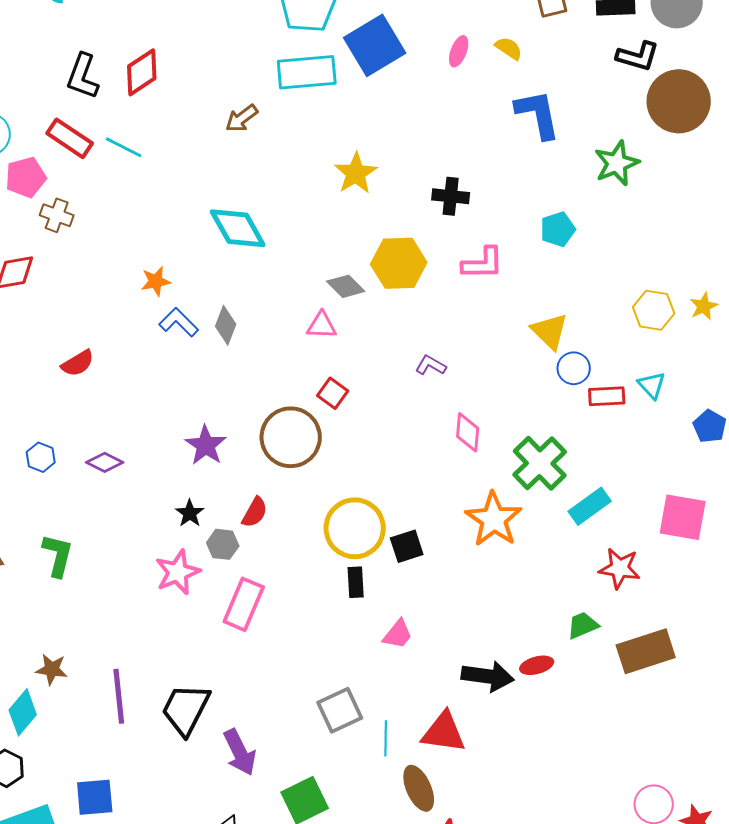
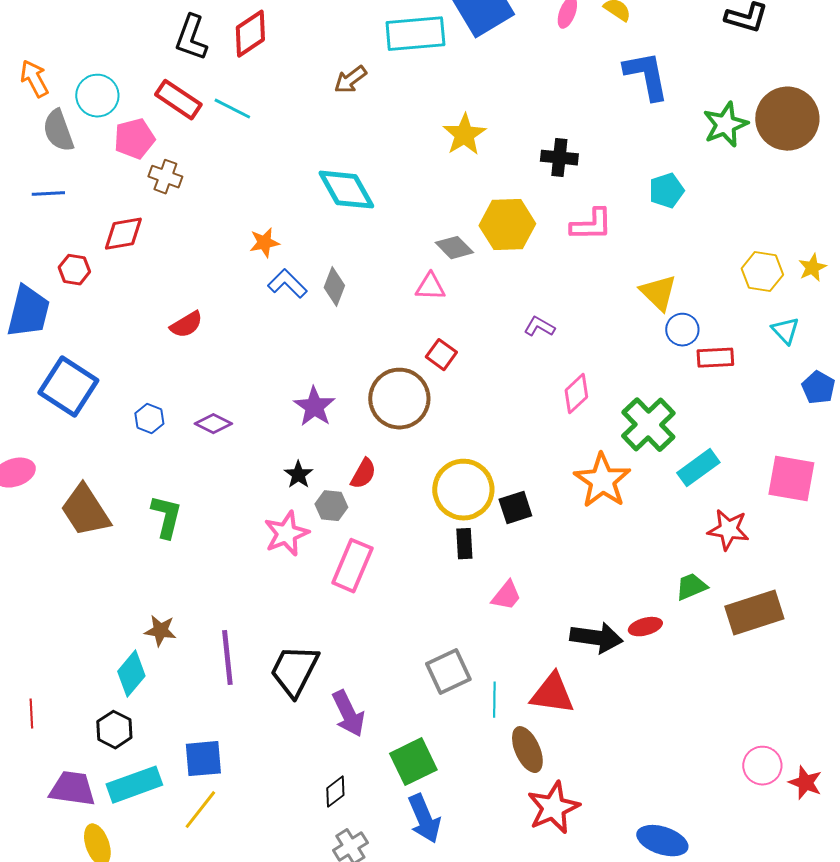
brown circle: (679, 101) -> (787, 119), moved
cyan triangle: (652, 385) -> (785, 331), moved
pink diamond: (468, 432) -> (576, 394), turned 42

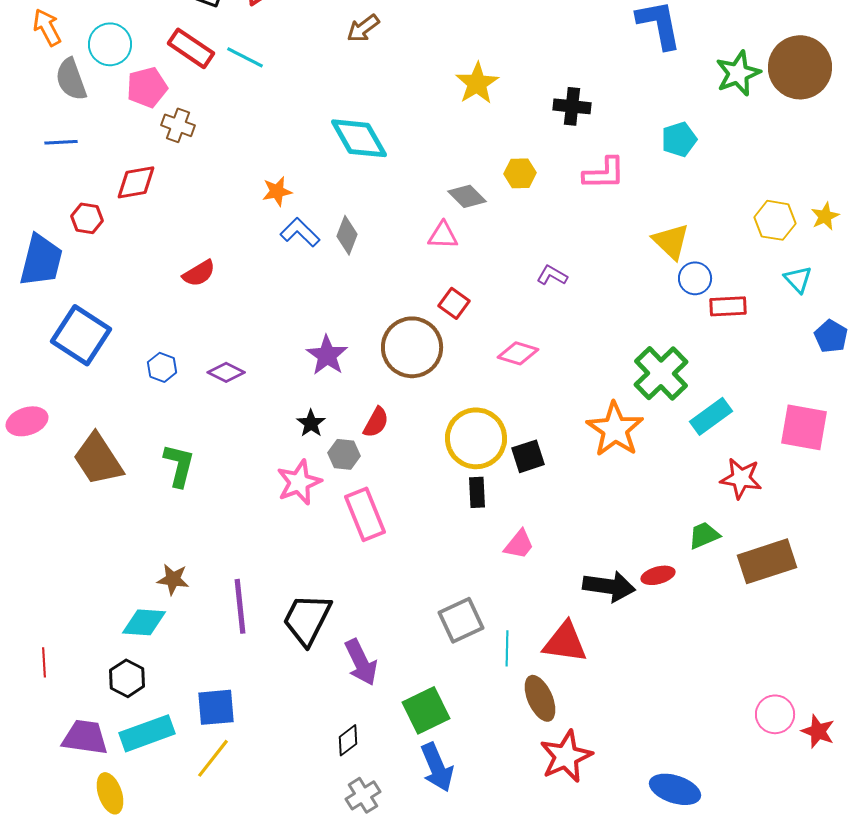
yellow hexagon: (507, 225) -> (520, 173), size x0.6
pink diamond: (576, 394) -> (518, 353), moved, turned 60
pink rectangle: (352, 566) -> (365, 514), turned -45
cyan diamond: (131, 674) -> (144, 622), turned 54

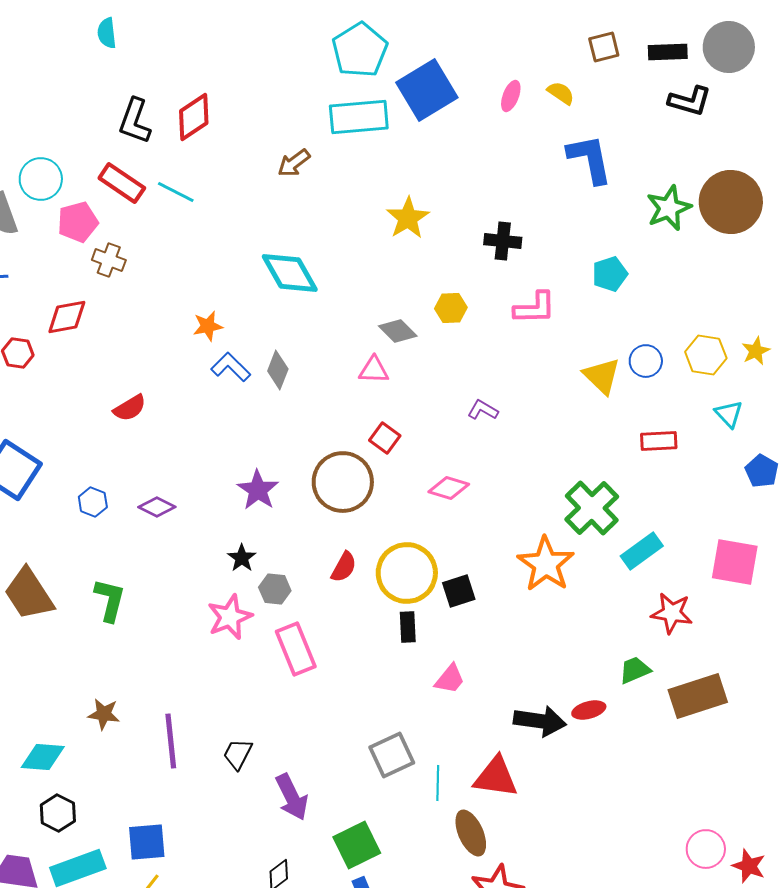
blue circle: (695, 278) -> (646, 361), moved
red semicircle: (376, 422) -> (344, 567), moved
black trapezoid: (307, 619) -> (238, 754), size x0.6
cyan diamond: (144, 622) -> (43, 757), moved

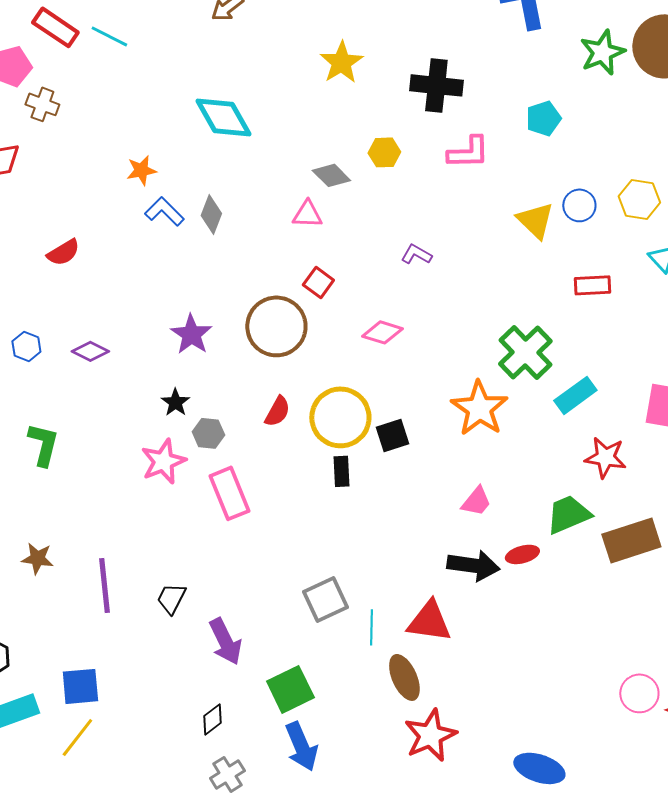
black cross: (503, 241) -> (436, 85), size x1.4
green trapezoid: (635, 670) -> (568, 514), size x1.4
pink trapezoid: (450, 679) -> (476, 501), moved

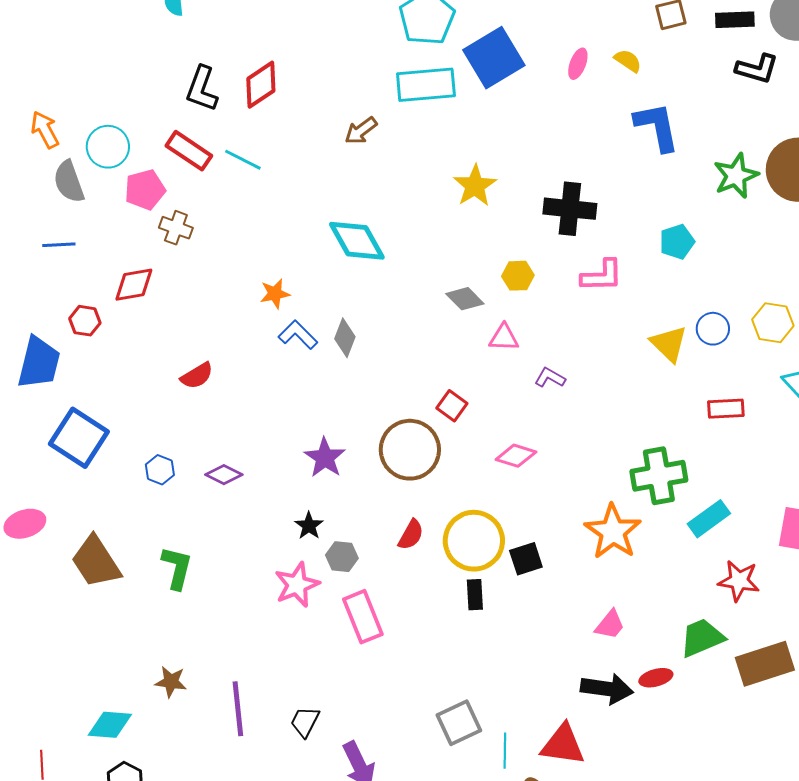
pink triangle: (307, 214) -> (504, 338), moved
green cross: (525, 352) -> (659, 476), turned 34

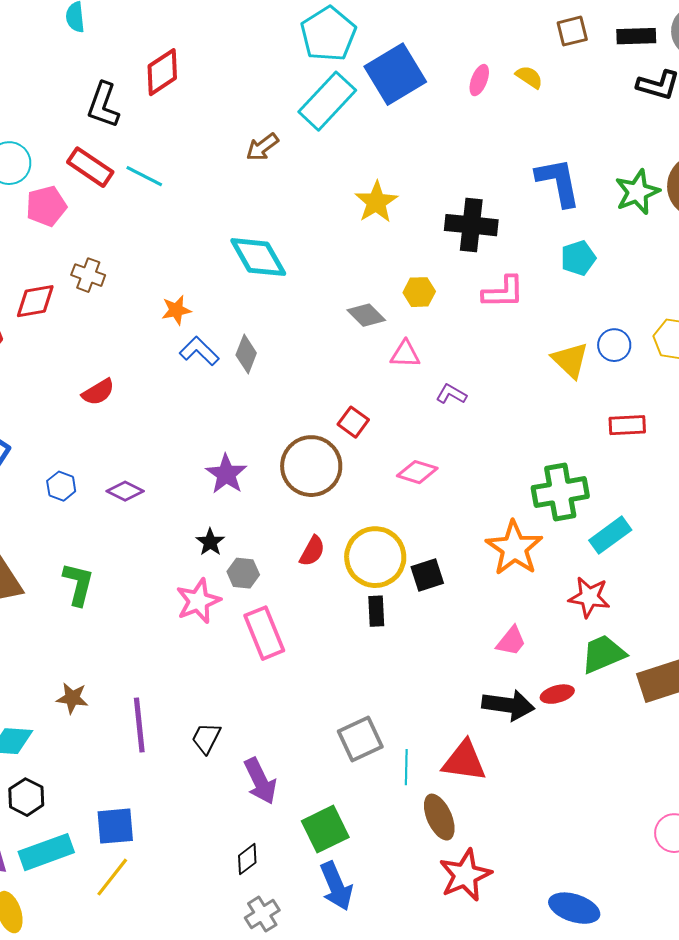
red diamond: (261, 85) -> (162, 72), moved
cyan rectangle: (426, 85) -> (327, 101), turned -42
blue L-shape: (657, 127) -> (558, 182), moved
brown cross: (176, 228) -> (88, 275), moved
red star: (739, 581) -> (589, 597), moved

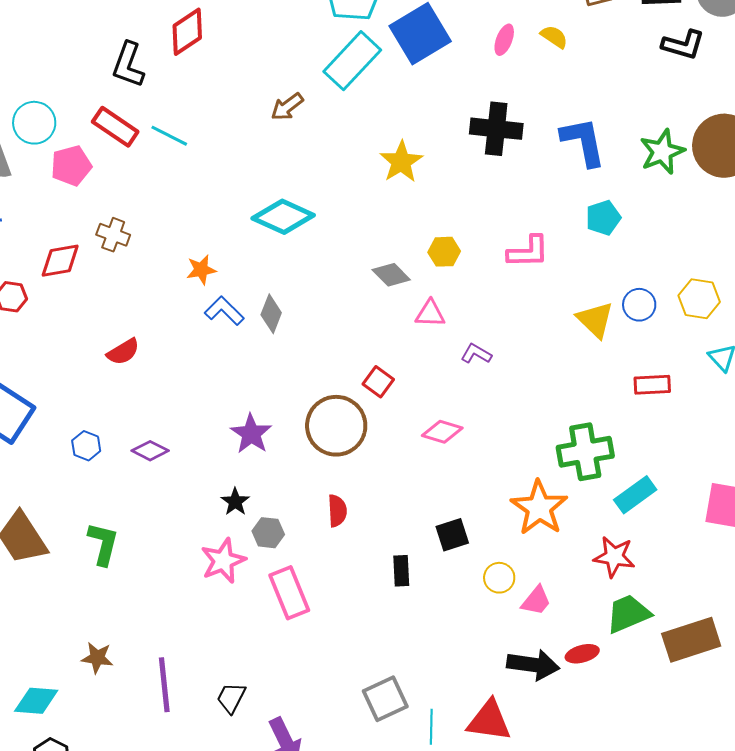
black cross: (471, 225) -> (496, 129), moved
cyan diamond: (258, 257) -> (283, 217), turned -36
red semicircle: (312, 551) -> (337, 511), turned -32
yellow circle: (375, 557) -> (499, 578), moved, size x0.5

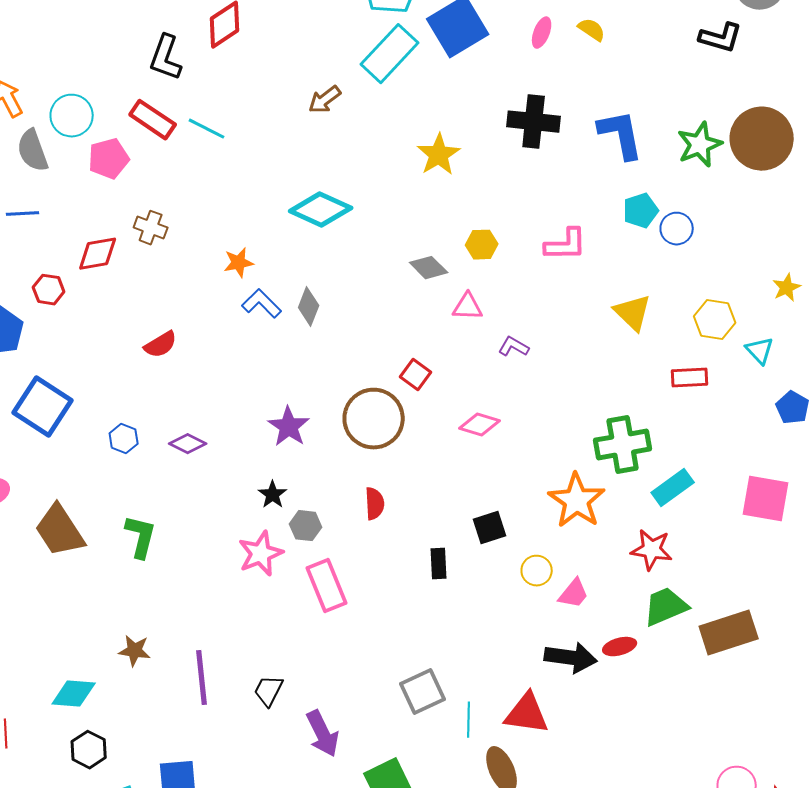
yellow hexagon: (699, 299) -> (715, 320), moved
blue circle: (639, 305) -> (677, 229), moved

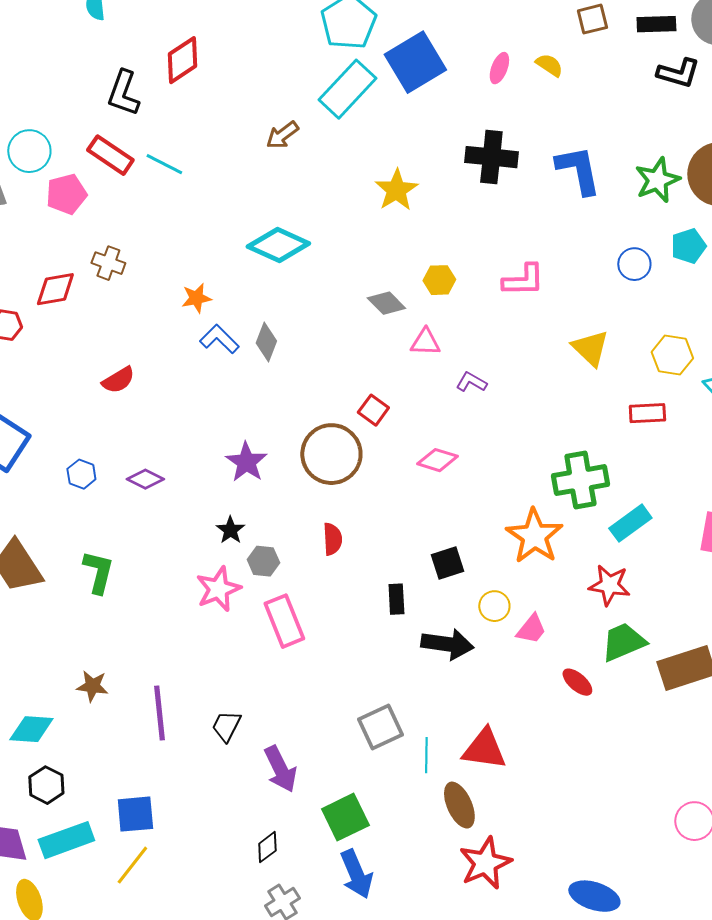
cyan pentagon: (641, 211) -> (688, 246), moved
red ellipse: (620, 647) -> (577, 682), turned 56
black arrow: (571, 658) -> (447, 644), moved

